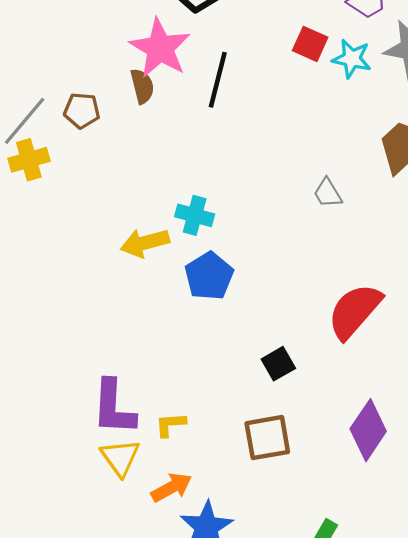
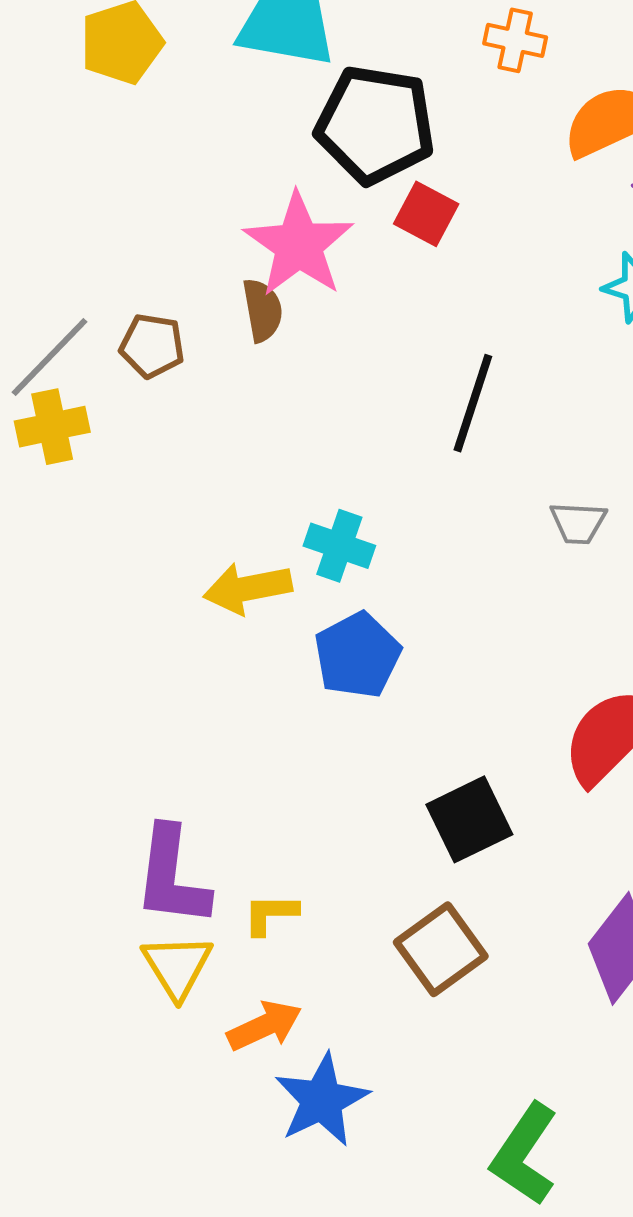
red square: (310, 44) -> (426, 214), moved
black line: (218, 80) -> (473, 403), moved
gray trapezoid: (328, 193) -> (578, 523), turned -60
black square: (278, 364) -> (469, 819), size x1.4
brown square: (267, 438) -> (441, 949), turned -30

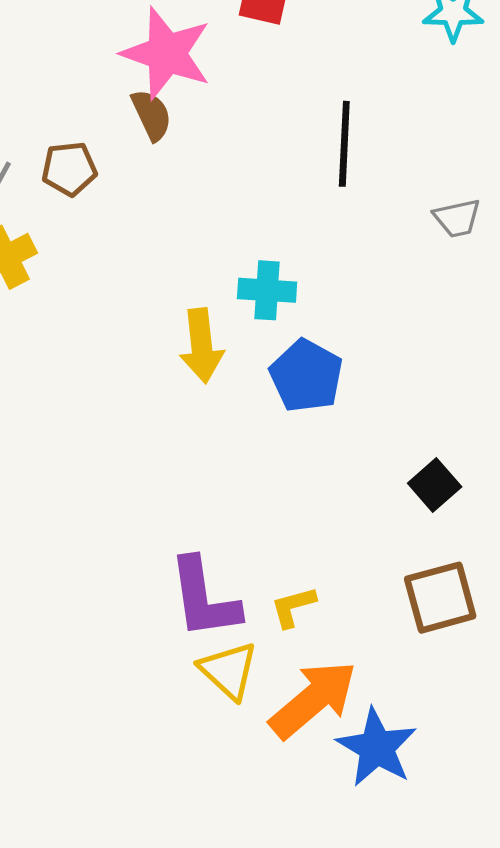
yellow arrow: (248, 588) -> (202, 346), turned -70
black square: (469, 819) -> (435, 485), size x0.7
brown square: (441, 949) -> (440, 598), turned 36
orange arrow: (264, 1026) -> (313, 699), size x1.5

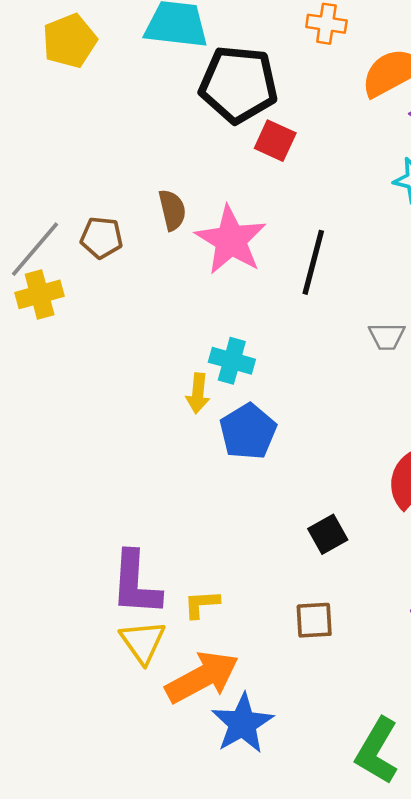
pink star: (166, 53) -> (231, 240), moved
yellow arrow: (202, 346) -> (198, 393), moved, size x0.7
brown square: (440, 598) -> (314, 620), size x0.7

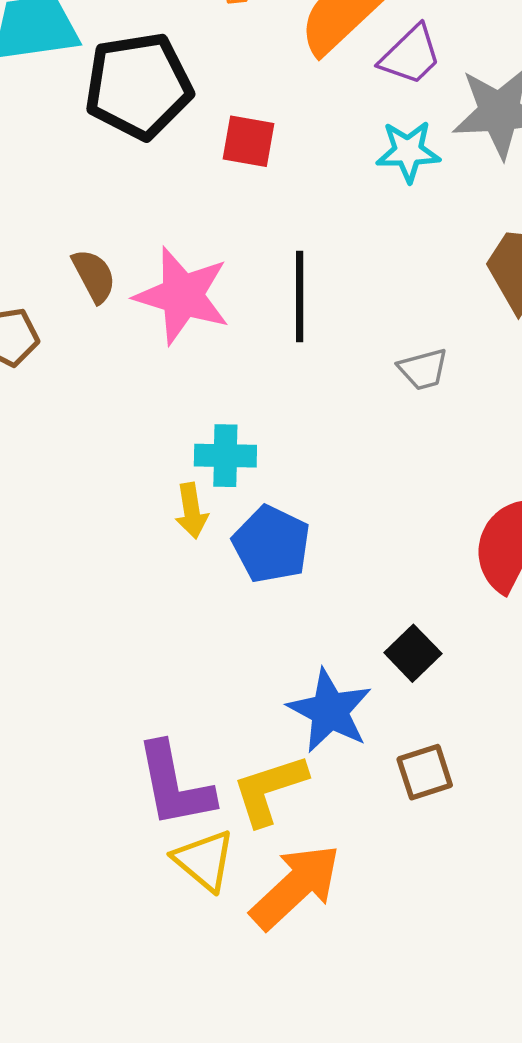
red square: (275, 141) -> (248, 141), moved
yellow L-shape: (202, 604) -> (269, 790), size x1.6
blue star: (242, 723) -> (330, 711), moved

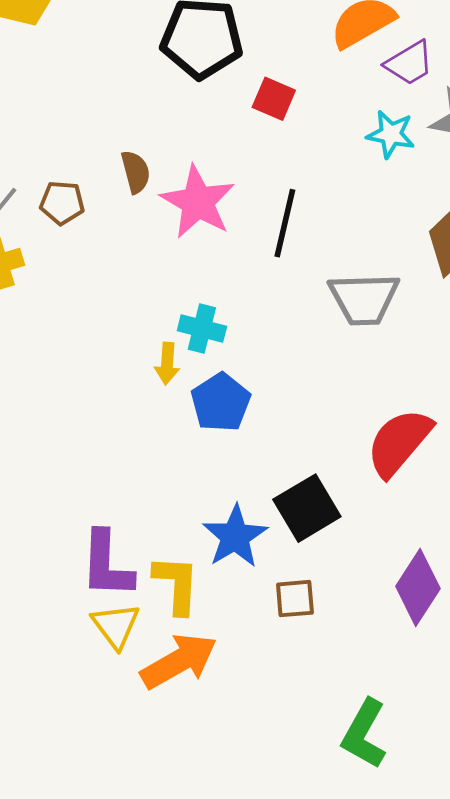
gray trapezoid: (423, 369) -> (364, 299), size x1.8
black square: (413, 653) -> (307, 508), size x1.6
yellow L-shape: (269, 790) -> (176, 584), turned 98

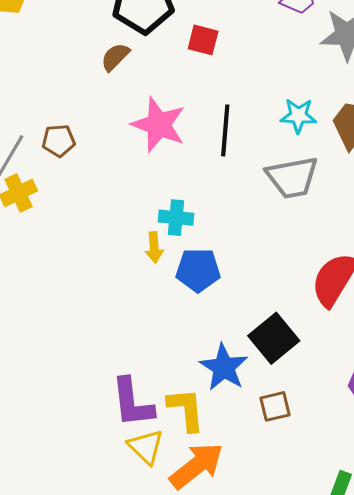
cyan star: (391, 134) -> (298, 116), moved
brown semicircle: (136, 172) -> (115, 57), moved, turned -112
blue pentagon: (221, 402) -> (198, 270), turned -30

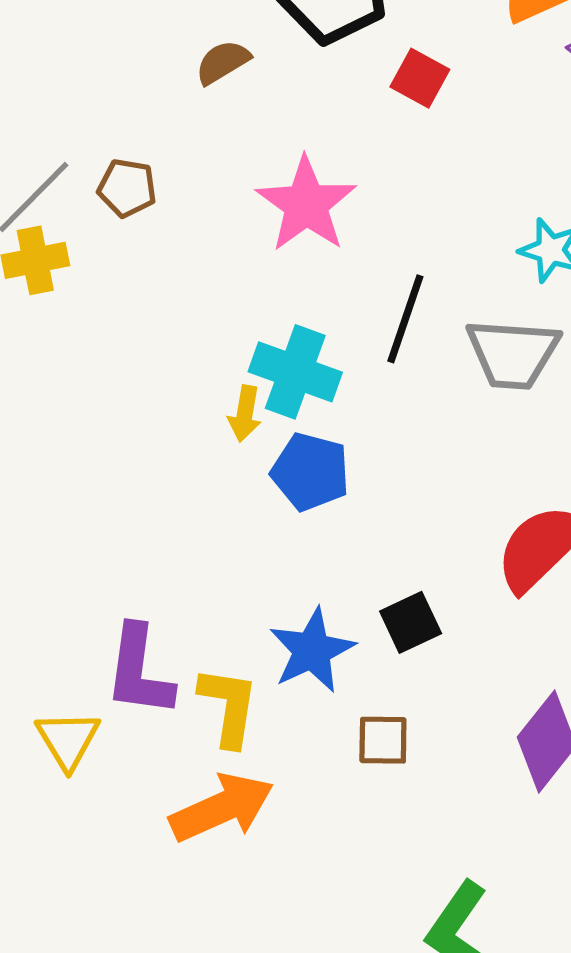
brown semicircle: (115, 57) -> (223, 62), moved
black line: (225, 130) -> (405, 319), moved
cyan cross: (176, 218) -> (295, 372), size x1.4
black square: (274, 338) -> (411, 622), size x0.7
yellow triangle: (146, 447) -> (68, 740), moved

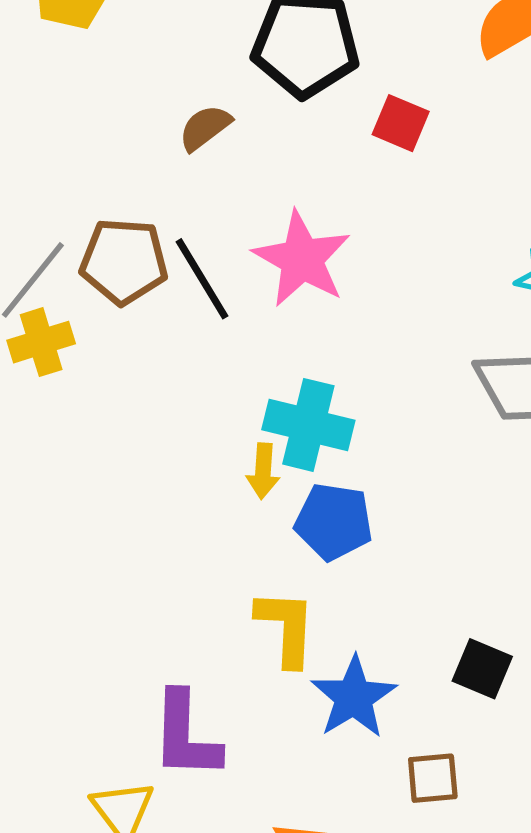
brown pentagon: (127, 188) -> (124, 261), size x1.5
black line: (405, 319) -> (202, 279), moved, turned -44
black square: (411, 622) -> (482, 669), moved, turned -36
yellow L-shape: (229, 706) -> (286, 628), moved

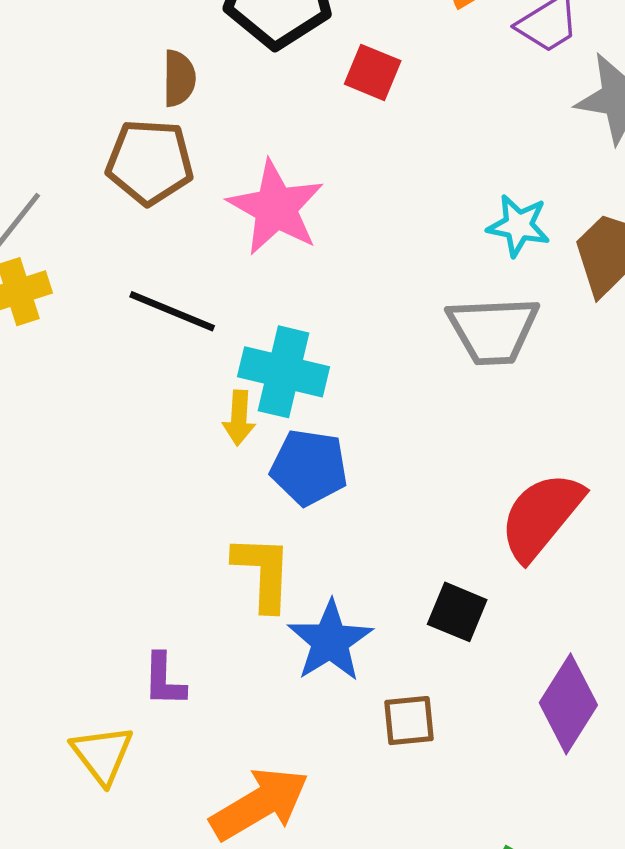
brown semicircle: (205, 128) -> (179, 78), turned 128
brown pentagon: (124, 261) -> (150, 162), moved
black line: (202, 279) -> (172, 311), moved, turned -36
purple L-shape: (186, 735) -> (164, 680), size x0.6

